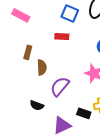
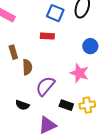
brown rectangle: (28, 52) -> (13, 52), turned -32
black rectangle: (84, 113) -> (66, 105), moved

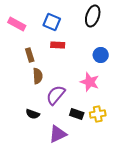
blue square: (55, 13) -> (52, 22), moved
brown rectangle: (13, 52) -> (30, 55), moved

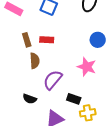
red rectangle: (58, 45) -> (47, 40), moved
yellow cross: (98, 114) -> (88, 113), moved

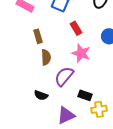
red rectangle: (47, 40) -> (76, 28), moved, turned 56
pink star: (87, 67) -> (81, 53), moved

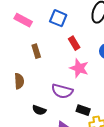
brown semicircle: (46, 57) -> (19, 81), moved
purple semicircle: (64, 76) -> (62, 91), turned -115

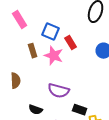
blue square: (58, 18) -> (51, 32), moved
pink rectangle: (23, 20) -> (20, 20), turned 30
pink star: (79, 68) -> (54, 56), moved

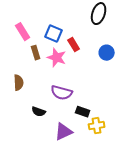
pink rectangle: (20, 20) -> (23, 32), moved

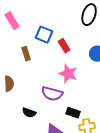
pink rectangle: (23, 32) -> (12, 21), moved
pink star: (57, 58) -> (68, 74), moved

